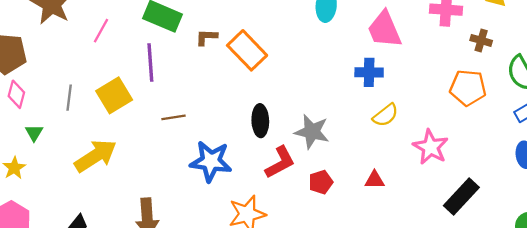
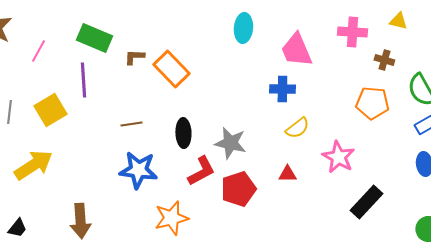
brown line: (173, 117) -> (131, 124), moved
red triangle: (375, 180) -> (287, 174), moved
red pentagon: (321, 182) -> (238, 189), size x1.6

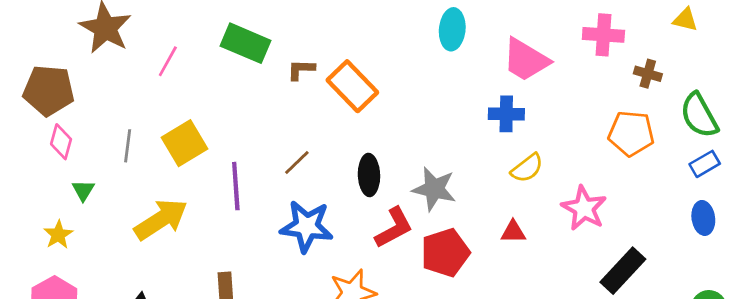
yellow triangle: (398, 21) -> (685, 20), moved
pink trapezoid: (296, 50) -> (526, 60), turned -36
purple line: (83, 80) -> (236, 186), moved
brown line: (131, 124) -> (297, 162), turned -35

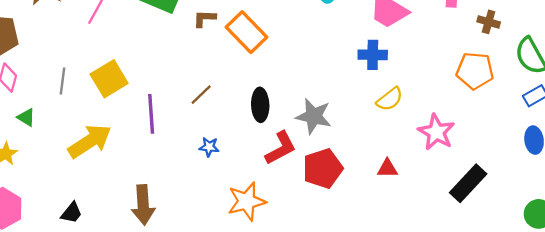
green triangle: (83, 190) -> (26, 117), turned -30
blue star: (307, 226) -> (209, 147), size x0.5
red triangle: (513, 232) -> (387, 168), moved

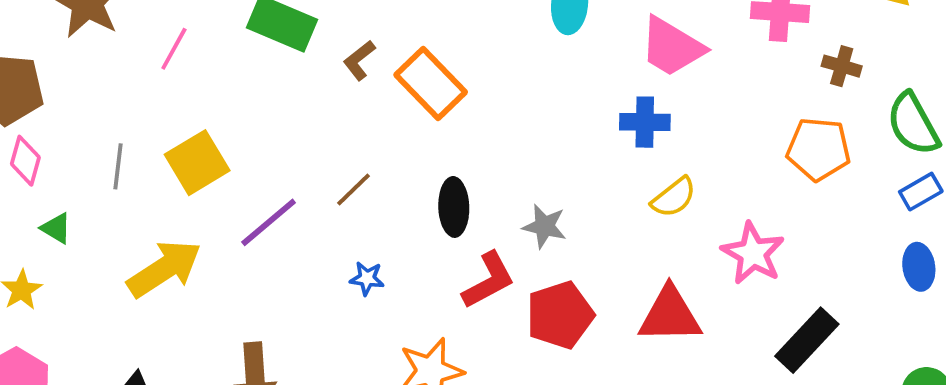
brown L-shape: (205, 18) -> (359, 60), turned -40
purple line: (151, 114) -> (269, 222), turned 54
gray star: (314, 116) -> (544, 226), size x0.7
red triangle: (387, 168) -> (670, 315), size x1.8

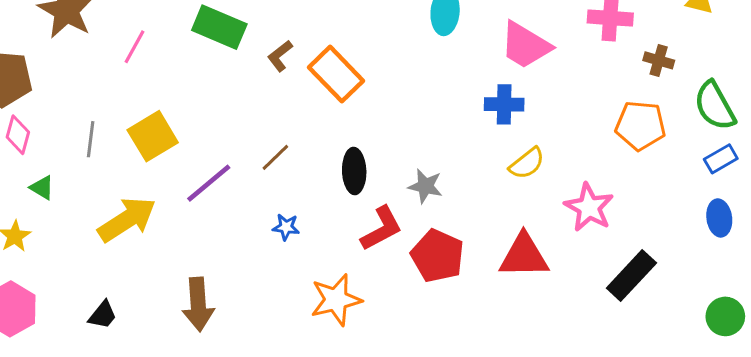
red pentagon: (560, 315) -> (437, 256), turned -30

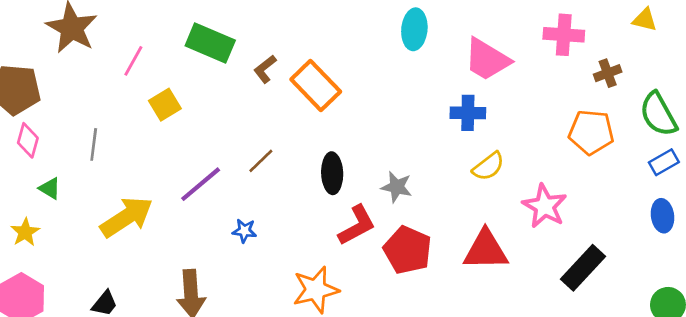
brown cross: (659, 60) -> (608, 73), turned -36
yellow square: (153, 136) -> (165, 105), moved, size x0.7
blue star: (286, 227) -> (244, 231), moved

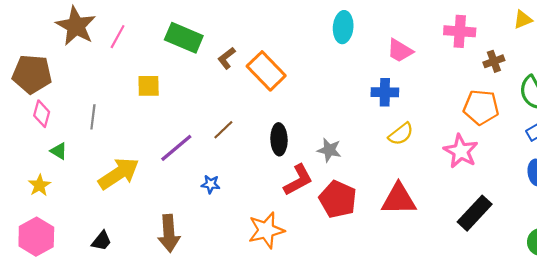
yellow triangle: (645, 20) -> (523, 20), turned -36
pink trapezoid: (487, 59) -> (400, 51), size x0.7
pink line: (133, 61) -> (118, 37), moved
yellow square: (165, 105) -> (149, 86), turned 30
pink star: (545, 206) -> (461, 151), moved

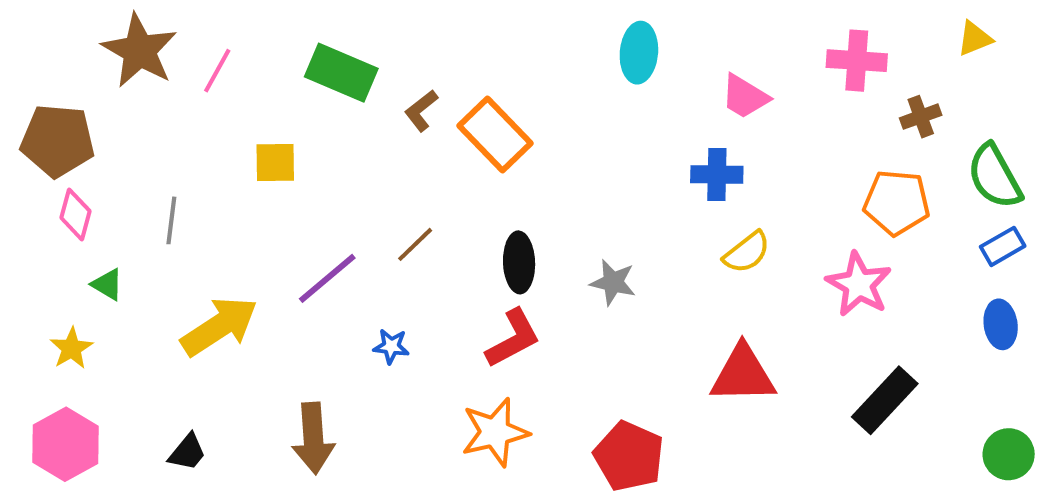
red L-shape: (298, 180) -> (513, 338), moved
red pentagon: (338, 199) -> (629, 456), moved

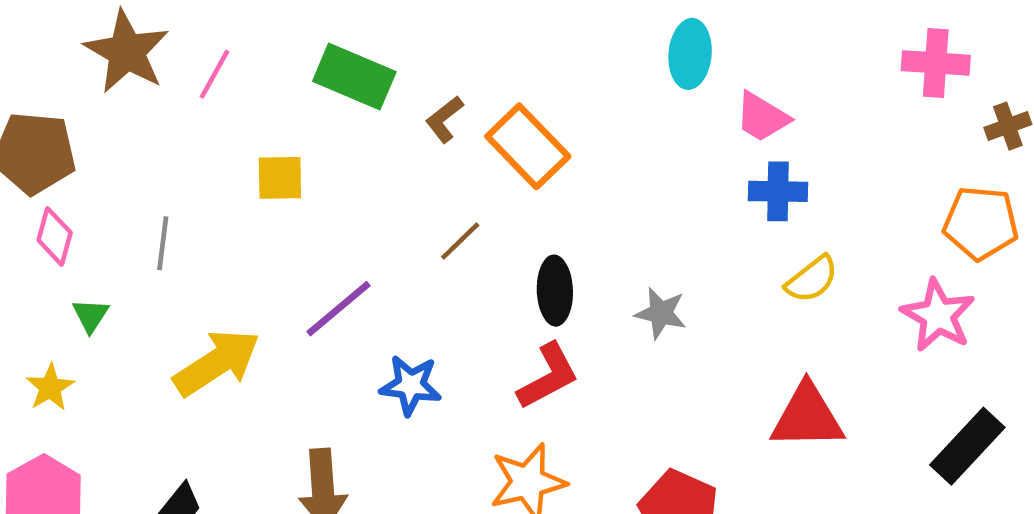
pink trapezoid: (745, 97) -> (762, 117), moved
brown line: (415, 244) -> (460, 241), moved
green triangle: (107, 284) -> (91, 315), turned 32
blue star: (391, 346) -> (411, 385), size x1.5

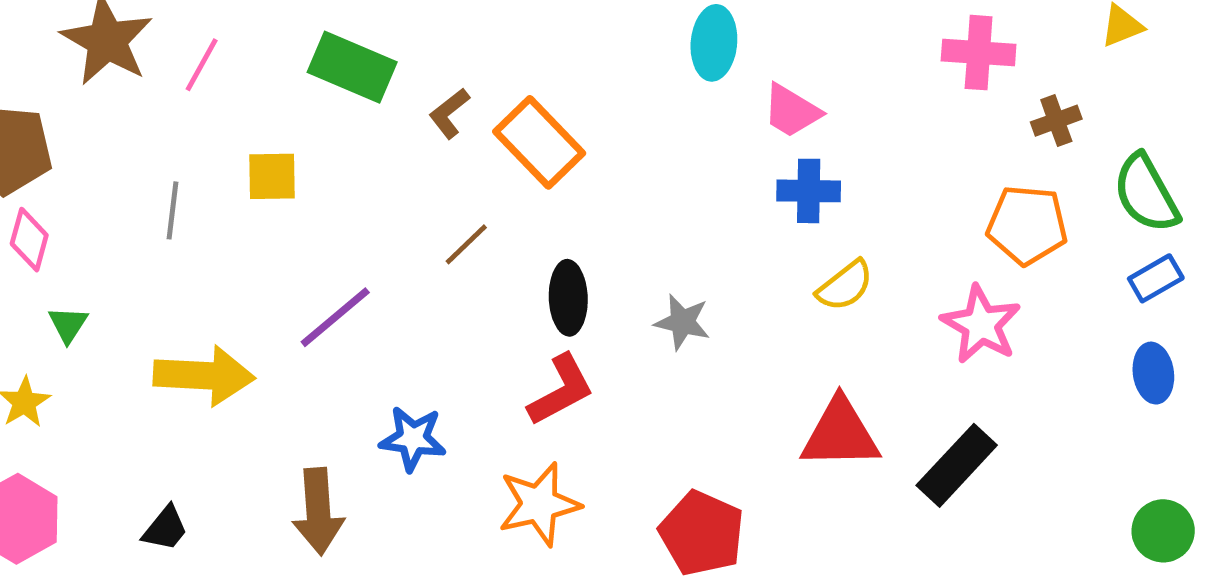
gray line: (163, 243) -> (172, 210), moved
yellow arrow: (217, 363) -> (204, 375), turned 36
blue star: (411, 385) -> (413, 439), moved
black rectangle: (967, 446) -> (957, 465), moved

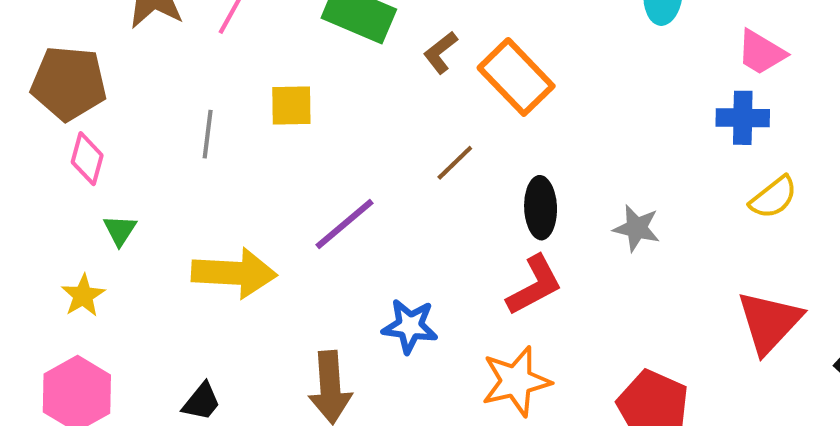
pink trapezoid: (792, 111) -> (761, 52), moved
red triangle: (840, 434) -> (769, 322), turned -46

